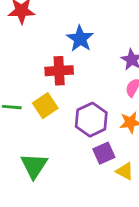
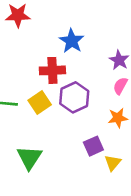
purple hexagon: (91, 120) -> (74, 97), moved
yellow triangle: (125, 171) -> (113, 163), turned 42

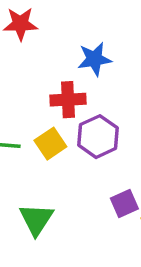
blue star: (72, 41) -> (94, 59), turned 30

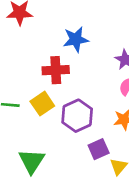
purple hexagon: (98, 137) -> (77, 116), moved

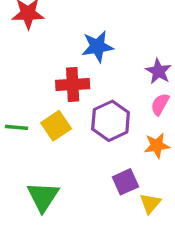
purple hexagon: (77, 116) -> (111, 121), moved

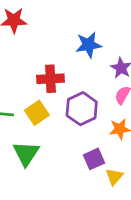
blue star: (97, 47) -> (89, 45), moved
green triangle: (43, 197) -> (26, 153), moved

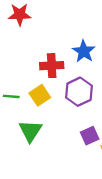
blue star: (89, 45) -> (84, 51), moved, turned -30

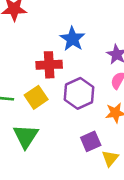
blue star: (84, 51) -> (73, 39), moved

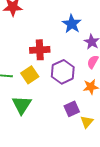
blue star: (73, 39) -> (72, 24), moved

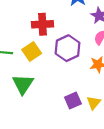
purple square: (72, 109) -> (73, 100), moved

